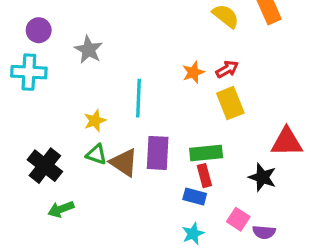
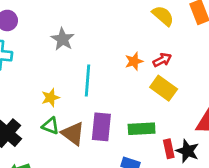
gray star: (89, 50) -> (63, 39), moved
yellow rectangle: (230, 103) -> (164, 88), turned -35
red rectangle: (204, 176) -> (169, 149), moved

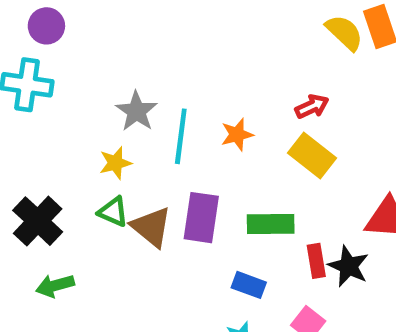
yellow semicircle: (163, 16) -> (344, 33), moved
gray star: (63, 39) -> (137, 111), moved
orange star: (134, 61) -> (237, 135), moved

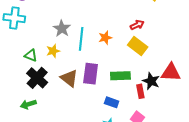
green triangle: (113, 212) -> (31, 55), moved
black cross: (38, 221) -> (37, 78), moved
black star: (348, 266) -> (151, 81), moved

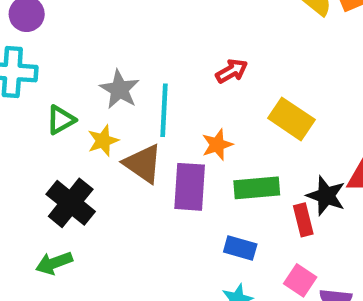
red arrow: (137, 25) -> (232, 71), moved
orange star: (105, 38) -> (217, 145), moved
green triangle: (31, 55) -> (61, 120), moved, turned -48
brown triangle: (69, 78) -> (143, 164), moved

